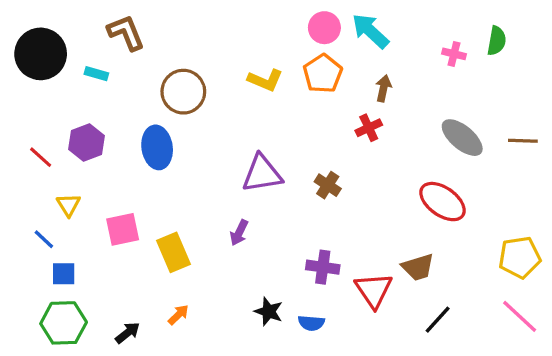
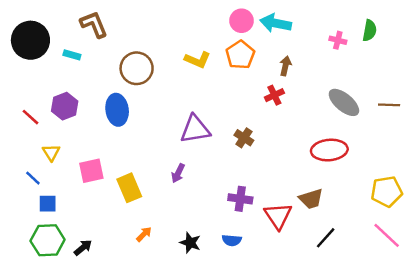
cyan arrow: (370, 31) -> (276, 23), turned -32
red ellipse: (443, 202) -> (329, 150), turned -40
black star: (269, 311) -> (190, 243), moved
orange arrow: (178, 315) -> (144, 234), moved
black arrow: (128, 333) -> (83, 248), moved

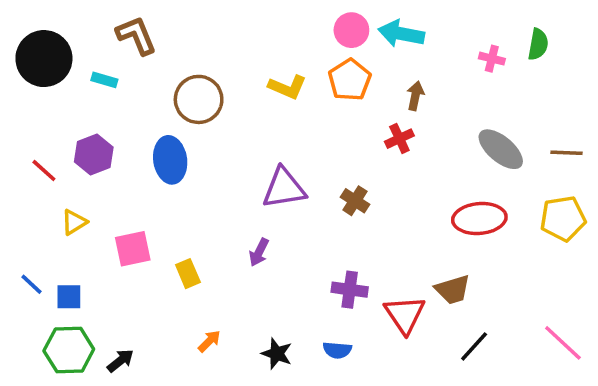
yellow triangle: (51, 152) -> (74, 222), turned 30
blue line: (33, 178) -> (32, 284), moved
yellow rectangle: (129, 188) -> (188, 274), size x0.7
yellow pentagon: (387, 191) -> (563, 219), moved

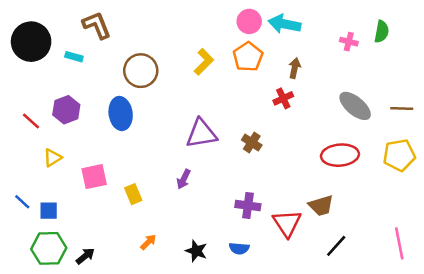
yellow L-shape: (287, 87) -> (204, 62), turned -68
pink line: (563, 343) -> (399, 243), turned 36

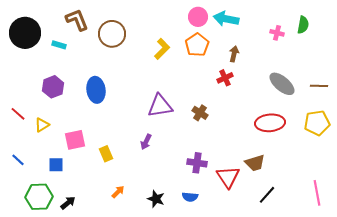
brown circle: (141, 71) -> (112, 34), moved
red line: (31, 121) -> (18, 114), moved
blue square: (49, 211) -> (56, 165), moved

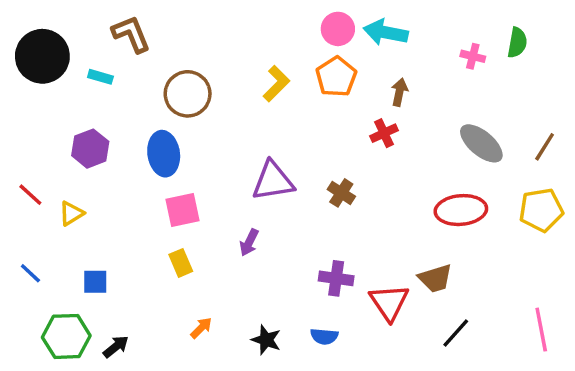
brown circle: (112, 34) -> (188, 94), moved
brown line: (319, 86) -> (545, 147), turned -60
pink square: (75, 140) -> (182, 210), moved

